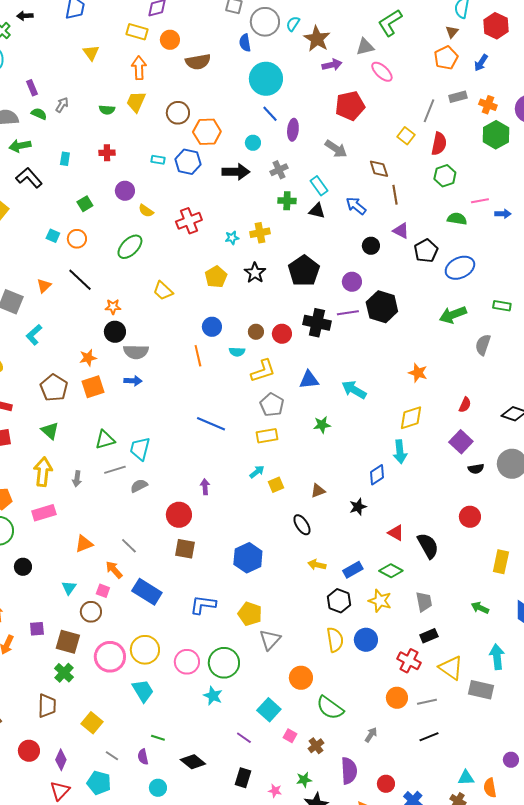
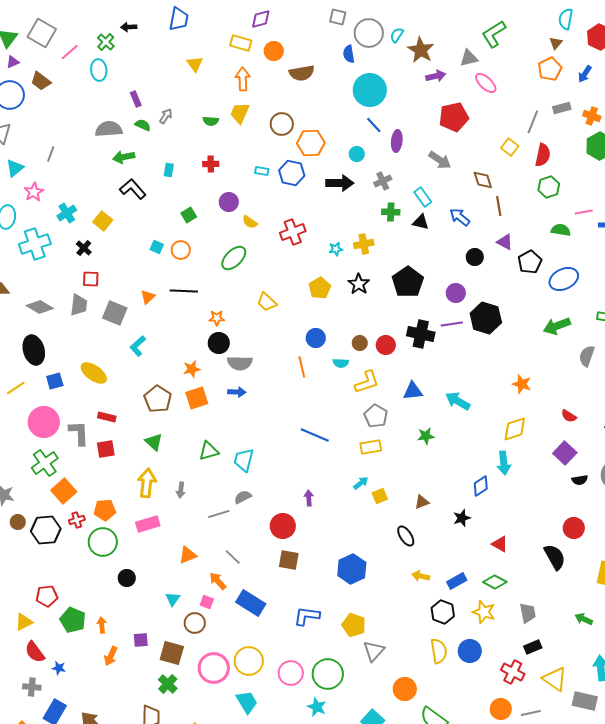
black line: (80, 280) -> (184, 291), turned -40
red semicircle: (465, 405) -> (569, 416), turned 98
gray line: (115, 470) -> (219, 514), moved
black semicircle: (428, 546) -> (555, 557), moved

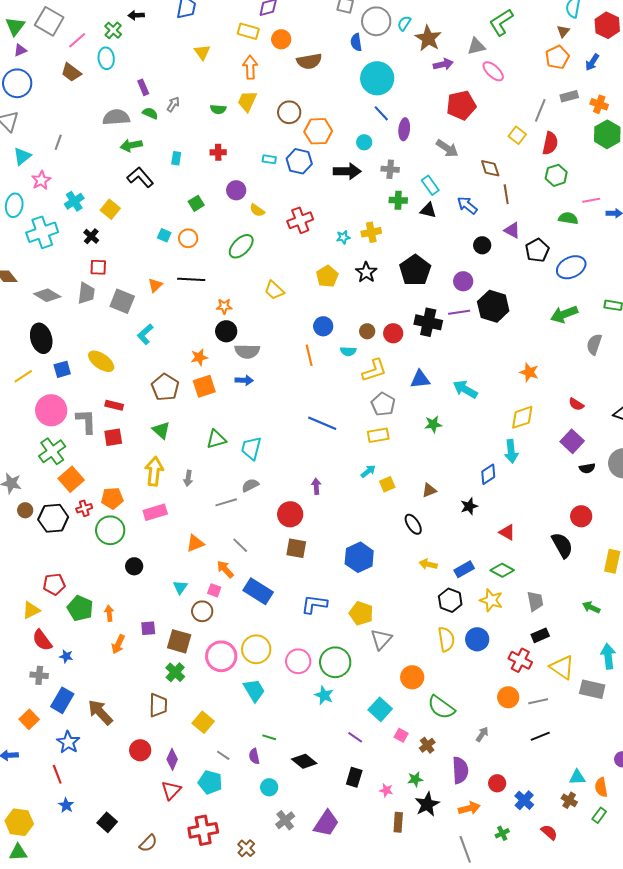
brown trapezoid: (41, 81) -> (71, 72), moved
gray cross: (383, 181) -> (390, 169), turned 30

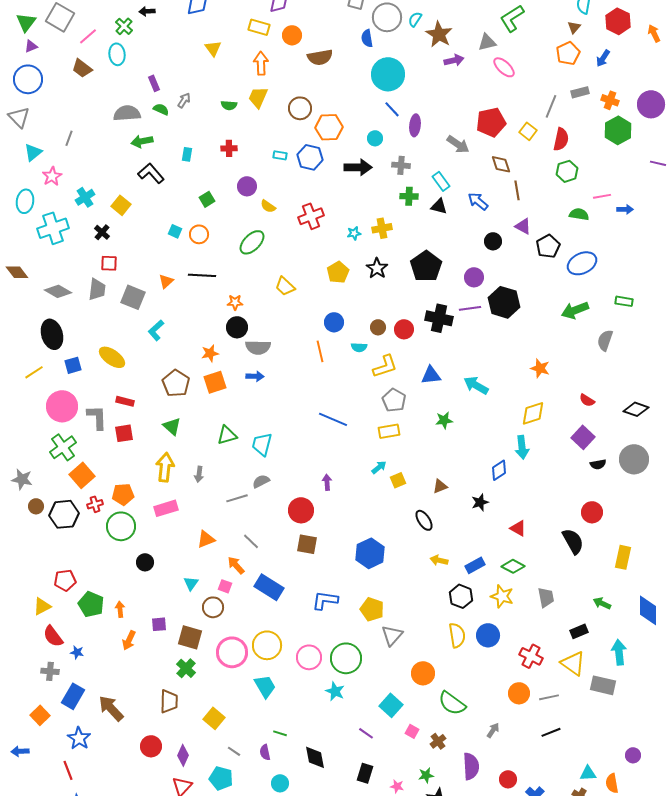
red pentagon: (461, 105) -> (491, 122), moved
black rectangle: (540, 635) -> (579, 631), moved
black diamond: (304, 761) -> (315, 757), turned 40

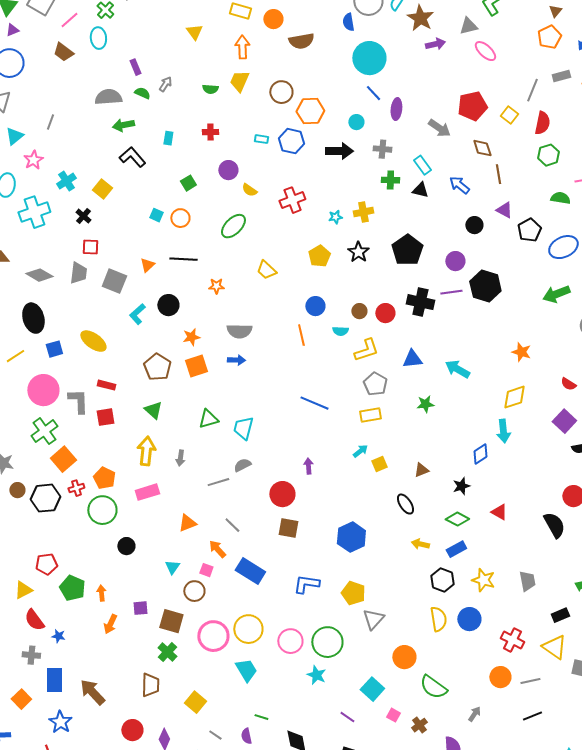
black circle: (237, 327) -> (168, 305), moved
orange pentagon: (123, 494) -> (104, 478), turned 30
green diamond: (513, 566) -> (457, 519), moved
blue rectangle: (73, 696) -> (54, 680), turned -30

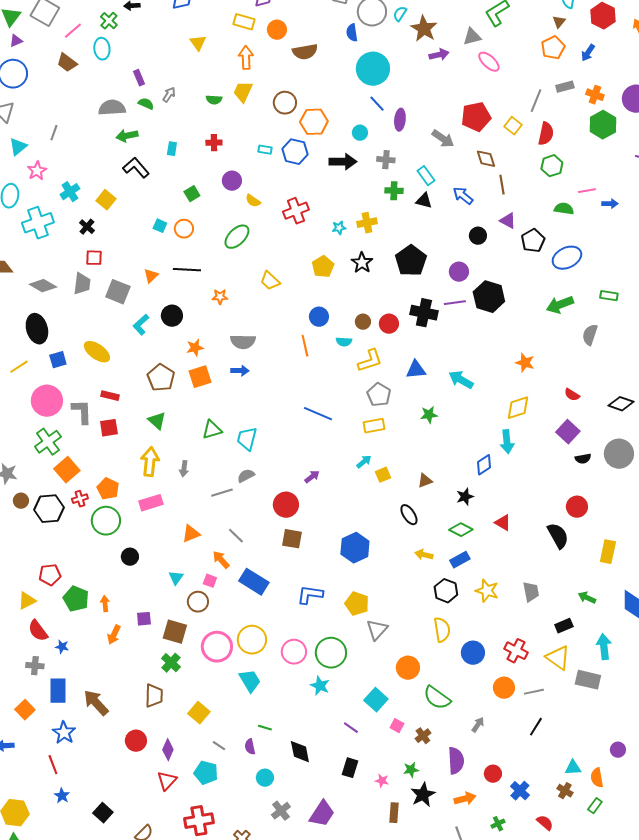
purple arrow: (308, 466) -> (312, 477), turned 56
blue circle: (469, 619) -> (473, 653), moved
black line: (532, 716) -> (536, 727), turned -36

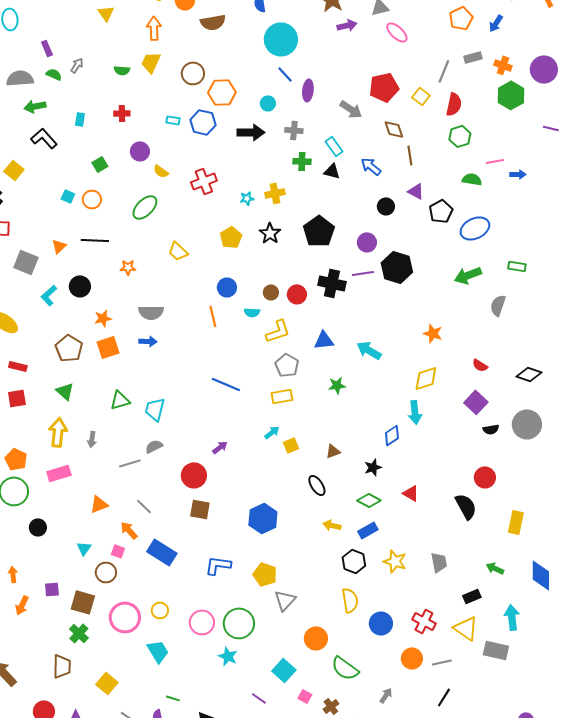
yellow circle: (252, 640) -> (160, 610), size x0.6

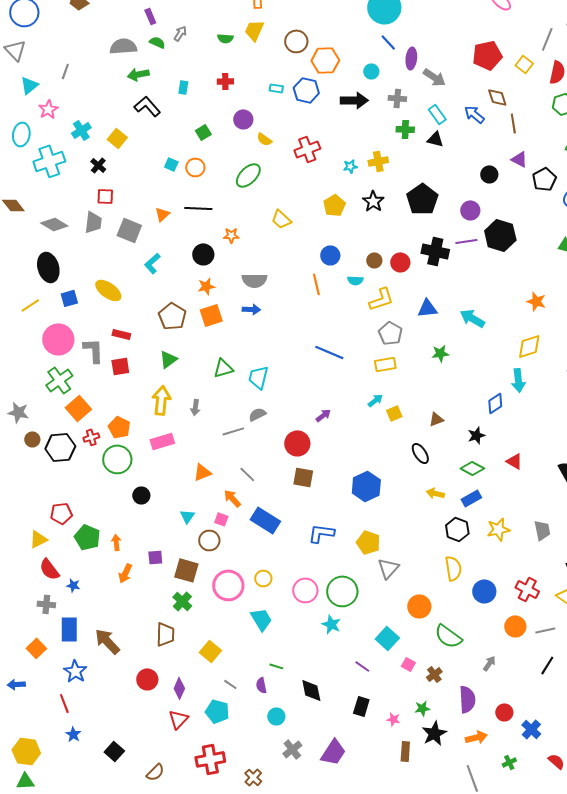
gray arrow: (351, 109) -> (434, 77), moved
blue arrow: (371, 166) -> (474, 114), moved
black circle: (80, 286) -> (203, 254), moved
green triangle: (65, 391) -> (168, 359), turned 42
yellow star: (395, 561) -> (498, 529), turned -30

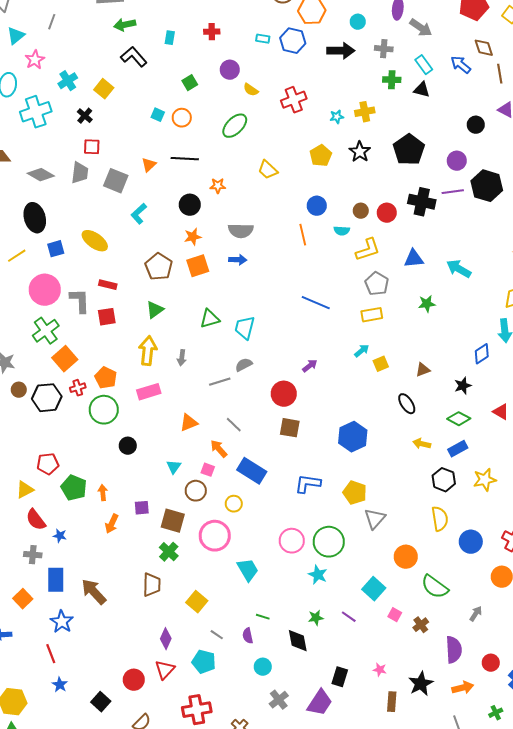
yellow circle: (263, 578) -> (234, 504), moved
red circle: (147, 679) -> (134, 680), moved
black rectangle: (361, 706) -> (340, 677), moved
green star: (422, 708) -> (316, 618), moved

